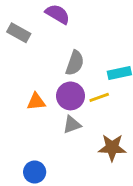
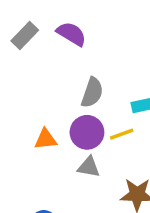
gray rectangle: (19, 33) -> (25, 35), moved, turned -75
gray triangle: (72, 125) -> (89, 167), turned 30

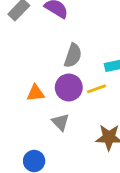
gray triangle: (89, 167) -> (60, 122), moved, turned 36

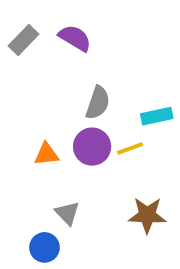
gray triangle: (60, 122) -> (67, 213), moved

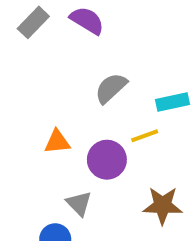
gray semicircle: (98, 103) -> (111, 88), turned -152
purple circle: (92, 147) -> (107, 160), moved

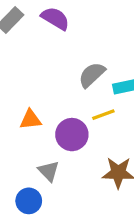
gray semicircle: (111, 88) -> (92, 75), moved

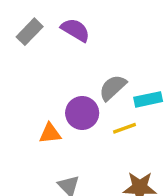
purple circle: (72, 135) -> (82, 113), moved

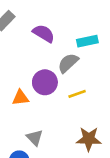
purple semicircle: (75, 30) -> (44, 33), moved
cyan rectangle: (148, 99) -> (87, 41), moved

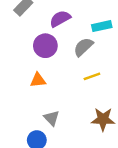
purple semicircle: (44, 33) -> (60, 19), turned -60
purple circle: (45, 82) -> (45, 46), moved

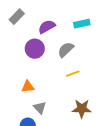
cyan rectangle: (102, 26) -> (82, 24), moved
orange triangle: (38, 80) -> (28, 87), moved

